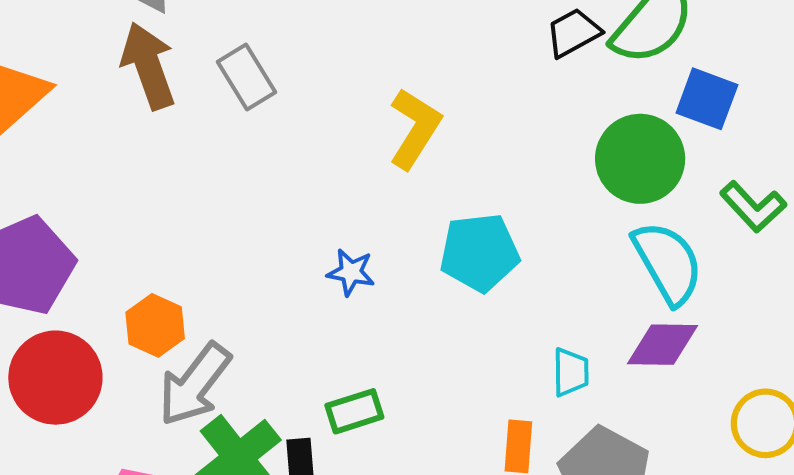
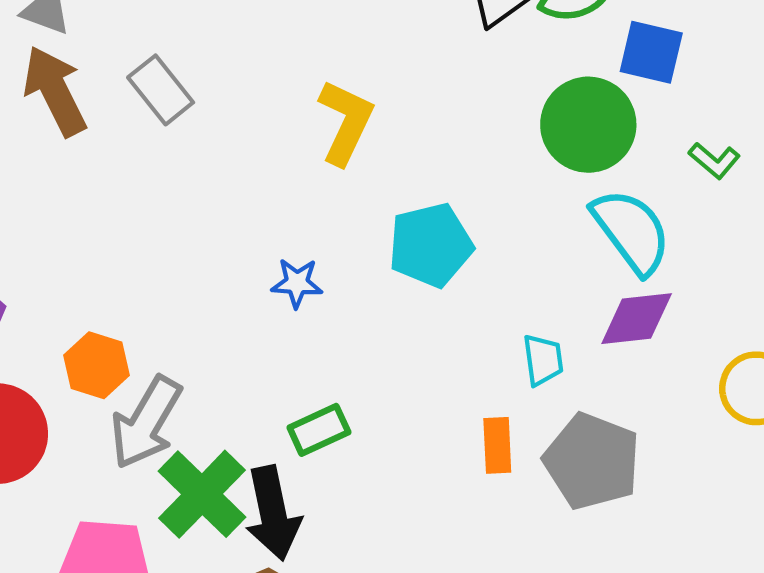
green L-shape: (753, 207) -> (714, 160), size x0.7

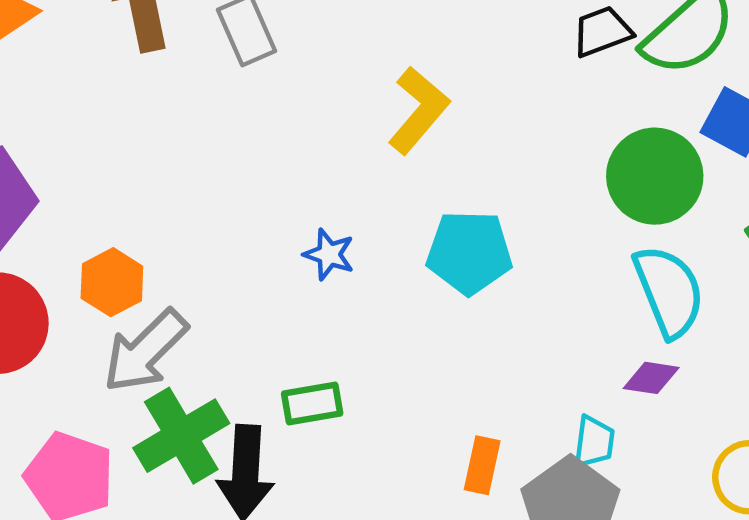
purple diamond: (637, 319) -> (651, 378), size x0.7
cyan trapezoid: (543, 360) -> (594, 442), moved

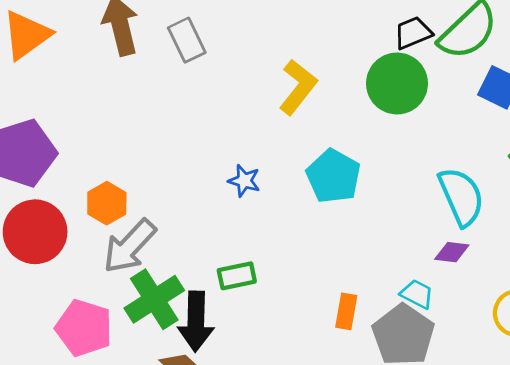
green circle: (655, 176) -> (397, 83), moved
cyan pentagon: (469, 252) -> (333, 176), turned 30
cyan trapezoid: (594, 442) -> (417, 294), turned -68

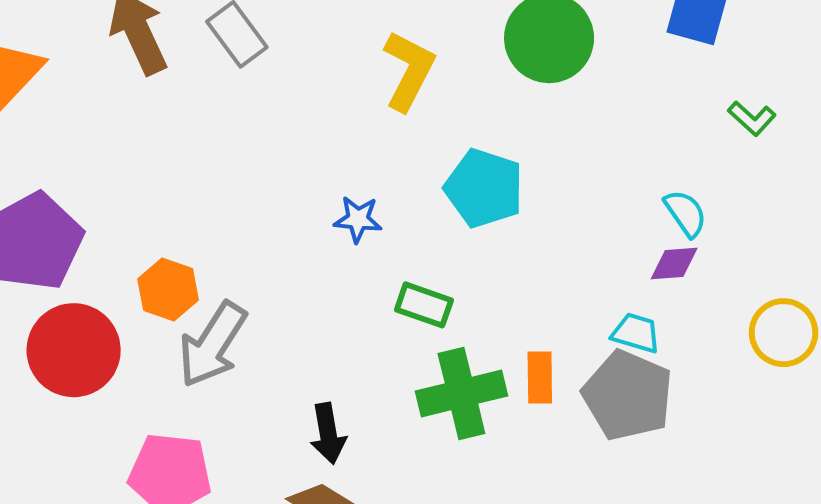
cyan semicircle: (461, 197) -> (685, 213), moved, size x0.6
green rectangle: (237, 276) -> (424, 305), moved, turned 42
green cross: (154, 299) -> (461, 393), moved, turned 30
black arrow: (196, 321) -> (328, 433), size x0.7

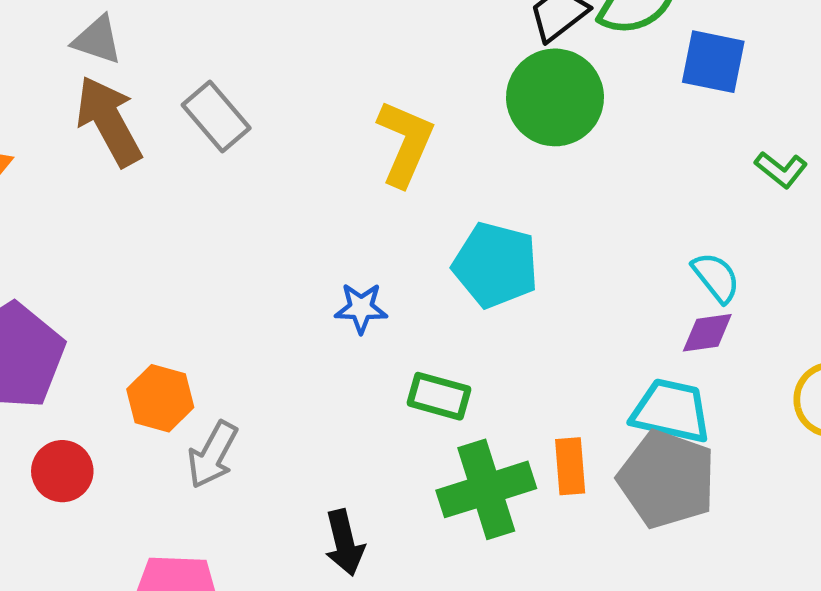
cyan trapezoid: (636, 333) -> (671, 411), size x1.5
gray arrow: (212, 345) -> (213, 455), size x0.7
red circle: (74, 350) -> (62, 471), size x0.6

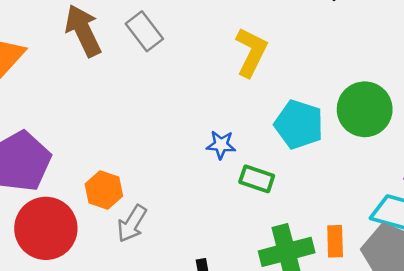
green circle: (555, 97) -> (365, 109), moved
green rectangle: (439, 396) -> (257, 179), moved
red circle: (62, 471) -> (46, 228), size x1.8

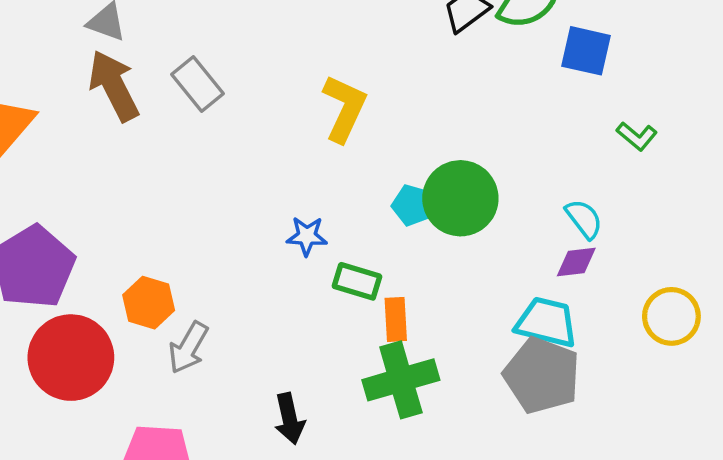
green circle: (365, 109) -> (460, 198), moved
cyan pentagon: (299, 124) -> (412, 205), size x0.6
orange rectangle: (335, 241) -> (396, 319), moved

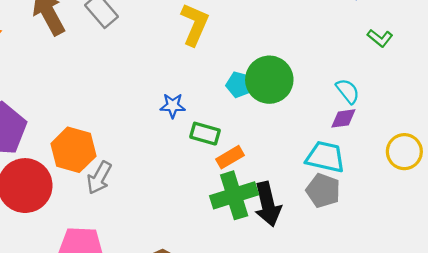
orange hexagon: (149, 303) -> (73, 150), size x1.4
orange rectangle: (396, 319) -> (230, 157), turned 64
gray pentagon: (542, 375) -> (323, 191), size x0.7
black arrow: (289, 419) -> (268, 204), moved, size x1.4

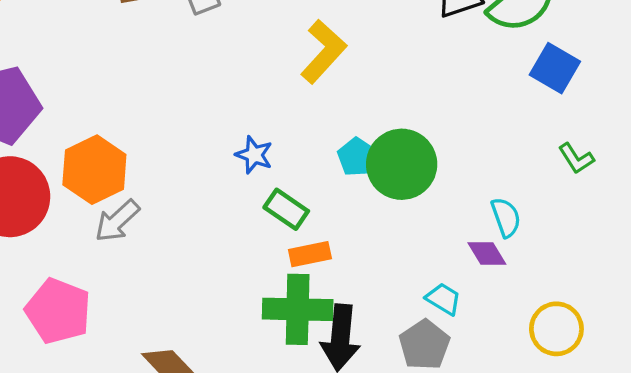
purple diamond: (343, 118) -> (487, 254), turned 48
cyan trapezoid: (325, 157) -> (443, 299), size x0.6

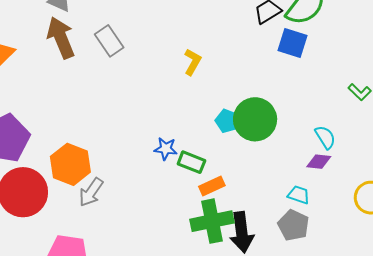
yellow L-shape: (323, 52) -> (193, 62), size x0.7
blue square: (555, 68) -> (293, 43), moved
blue star: (254, 155) -> (166, 149), moved
purple diamond: (487, 254) -> (319, 162), turned -40

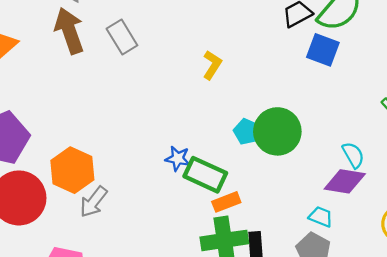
green rectangle: (191, 162) -> (205, 175), size x1.4
purple diamond: (319, 162) -> (345, 181), size x1.5

